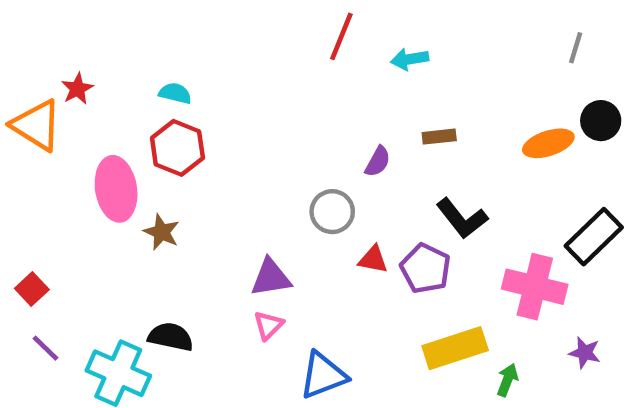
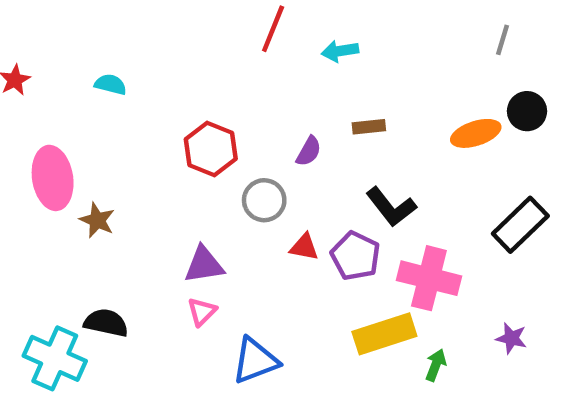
red hexagon: (177, 148) -> (211, 149), moved
pink cross: (535, 287) -> (429, 278), moved

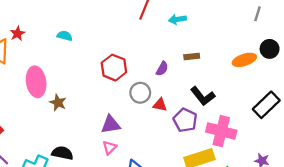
red triangle: (304, 247) -> (160, 105), moved

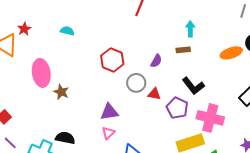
cyan arrow: (177, 19) -> (190, 29), moved, turned 98

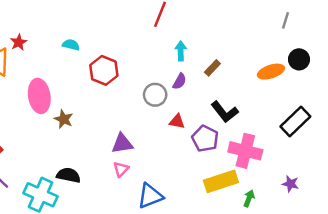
cyan arrow: (190, 29) -> (181, 51), moved
brown rectangle: (183, 50) -> (212, 68), turned -40
red hexagon: (112, 60) -> (104, 70), moved
gray circle: (136, 83) -> (155, 95), moved

